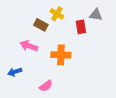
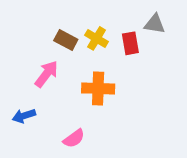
yellow cross: (57, 14) -> (96, 38), moved
pink arrow: (29, 46) -> (46, 74), turned 108

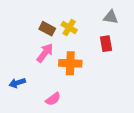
red rectangle: (130, 43) -> (106, 44), moved
pink arrow: (46, 74) -> (45, 53), moved

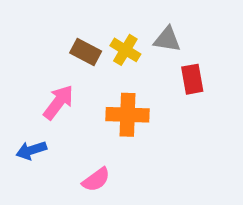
gray triangle: (111, 17) -> (167, 39), moved
pink arrow: (45, 53) -> (58, 102), moved

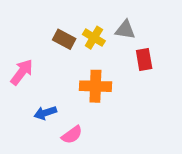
pink arrow: (58, 102) -> (22, 72), moved
blue arrow: (31, 150) -> (45, 113), moved

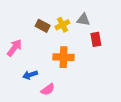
yellow cross: (94, 38) -> (62, 25), turned 32

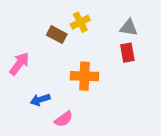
gray triangle: (83, 20) -> (129, 28), moved
yellow cross: (62, 25) -> (80, 22), moved

